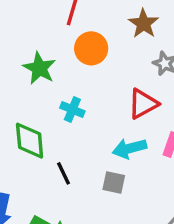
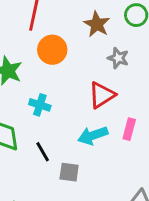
black line: (63, 173) -> (43, 152), moved
gray square: (114, 182) -> (69, 172), moved

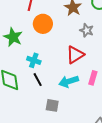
black line: (43, 152) -> (38, 80), moved

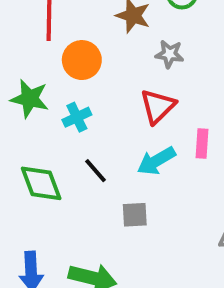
cyan cross: (34, 60) -> (77, 117), moved, turned -32

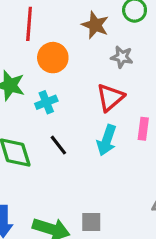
cyan arrow: (156, 161) -> (107, 140), turned -44
gray square: (135, 215) -> (91, 222), moved

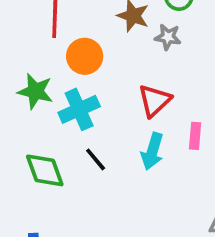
gray star: (122, 57) -> (168, 37), moved
cyan cross: (46, 102) -> (79, 109), size x1.5

